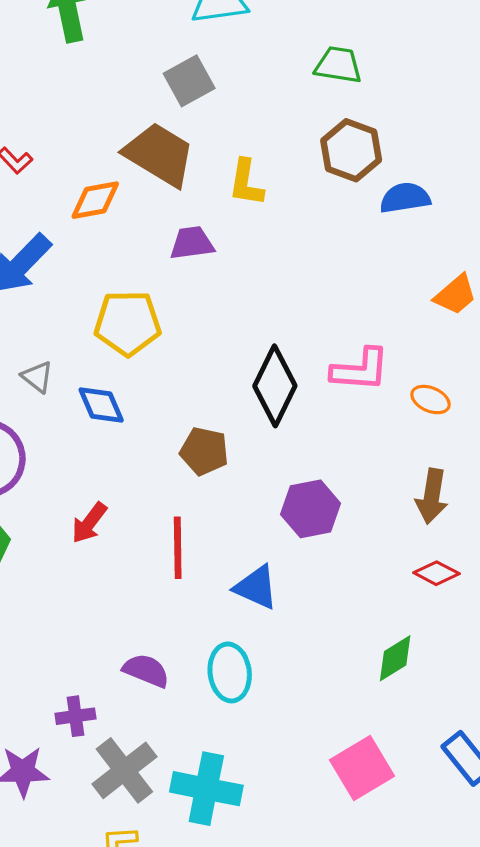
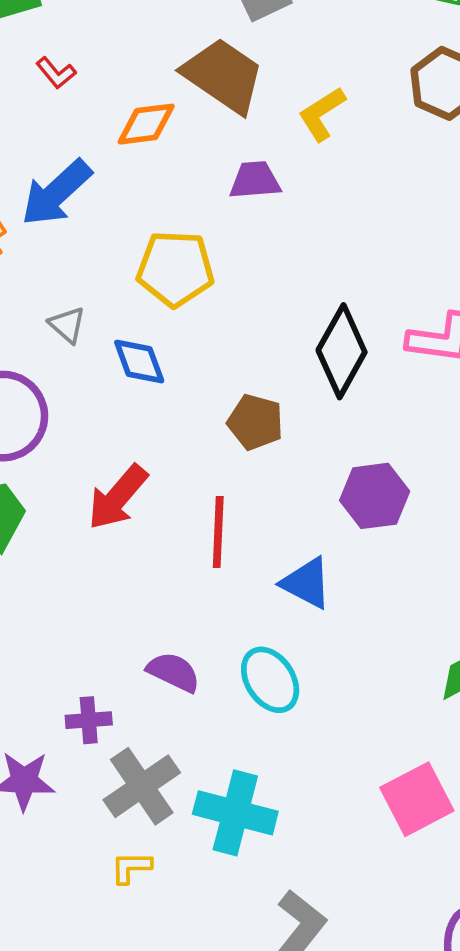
yellow L-shape: (246, 183) -> (322, 114), turned 45
red arrow: (89, 523) -> (118, 497), size x1.4
cyan ellipse: (230, 672) -> (270, 680), turned -30

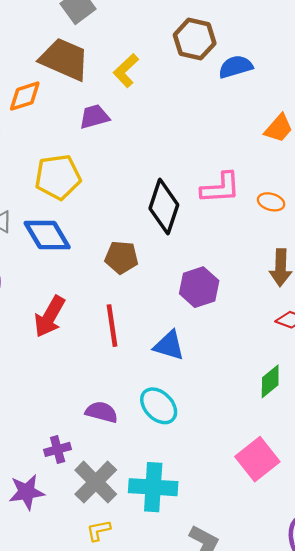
blue diamond: (139, 362) -> (47, 235), size x1.4

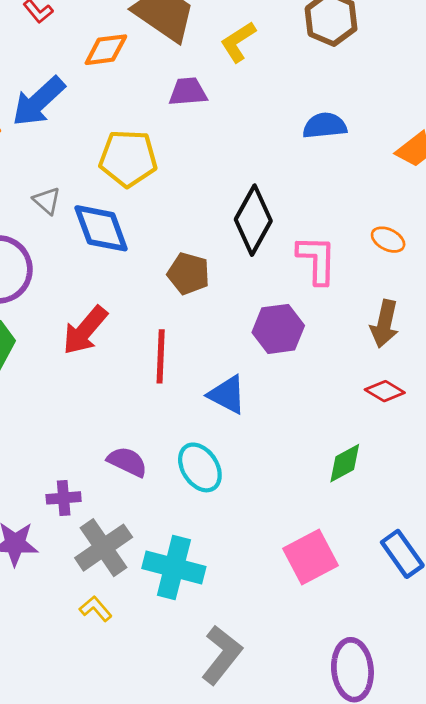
blue semicircle: (236, 67) -> (325, 126), moved
pink L-shape: (220, 188) -> (317, 260), moved, turned -96
yellow L-shape: (99, 530) -> (96, 609), turned 50

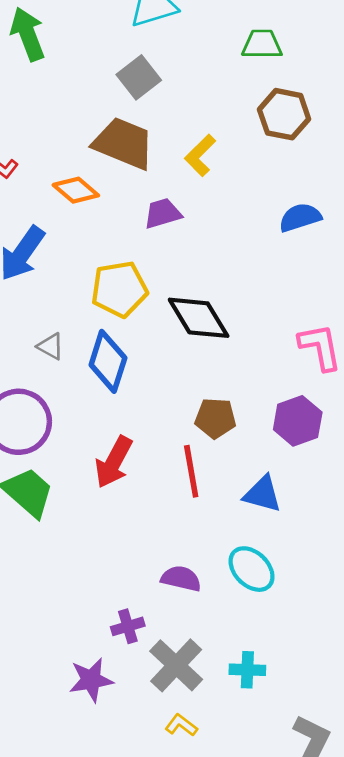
orange diamond: (106, 50) -> (76, 190), turned 60
black diamond: (253, 220) -> (199, 318), moved, turned -48
blue diamond: (101, 228) -> (108, 361), turned 50
brown pentagon: (189, 274) -> (215, 418), moved
cyan cross: (174, 568) -> (247, 670), size x0.6

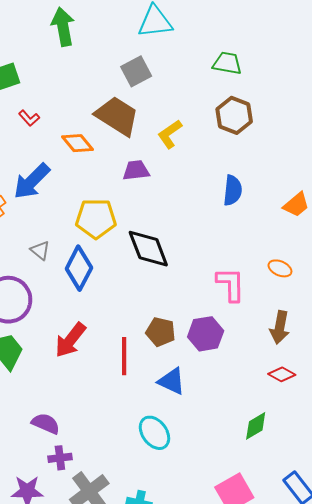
blue semicircle: (300, 217) -> (233, 190), turned 104
brown pentagon: (215, 418) -> (161, 332), moved
purple semicircle: (181, 579) -> (46, 424), moved

